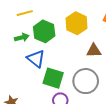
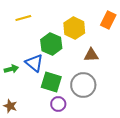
green hexagon: (44, 31) -> (51, 44), moved
green arrow: (22, 37) -> (11, 69), moved

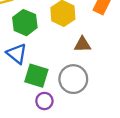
green hexagon: (51, 44) -> (25, 23), moved

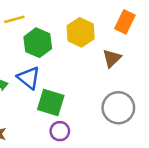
brown triangle: (83, 44) -> (112, 58), moved, turned -42
gray circle: (73, 79) -> (118, 108), moved

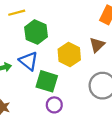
yellow hexagon: (81, 32) -> (69, 55), moved

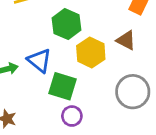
green hexagon: (36, 32) -> (66, 24), moved
brown triangle: (97, 45) -> (126, 40), turned -49

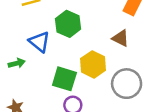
yellow hexagon: (91, 52) -> (93, 64), moved
blue triangle: (39, 61) -> (39, 42), moved

